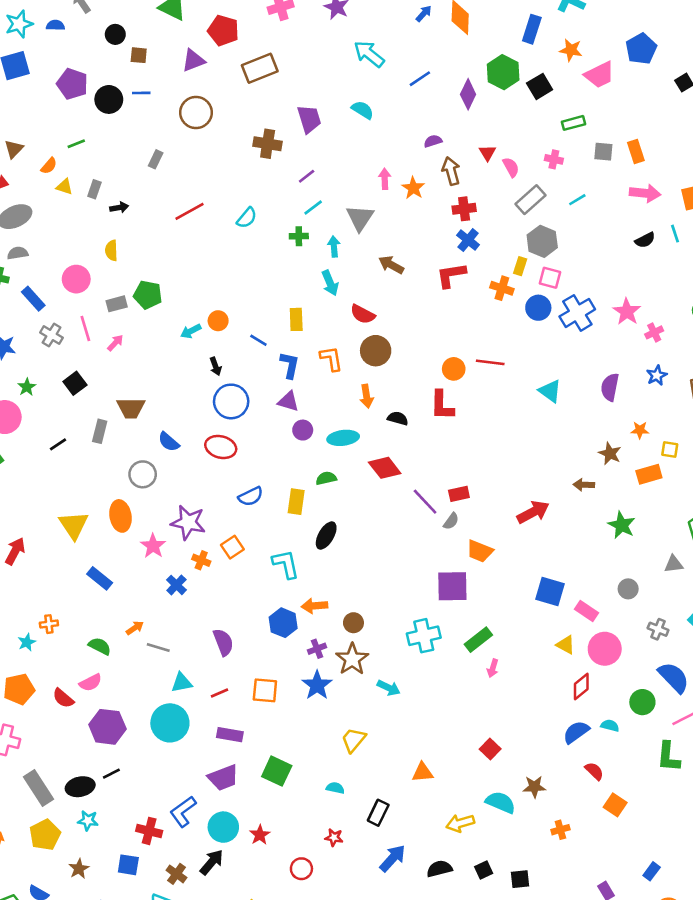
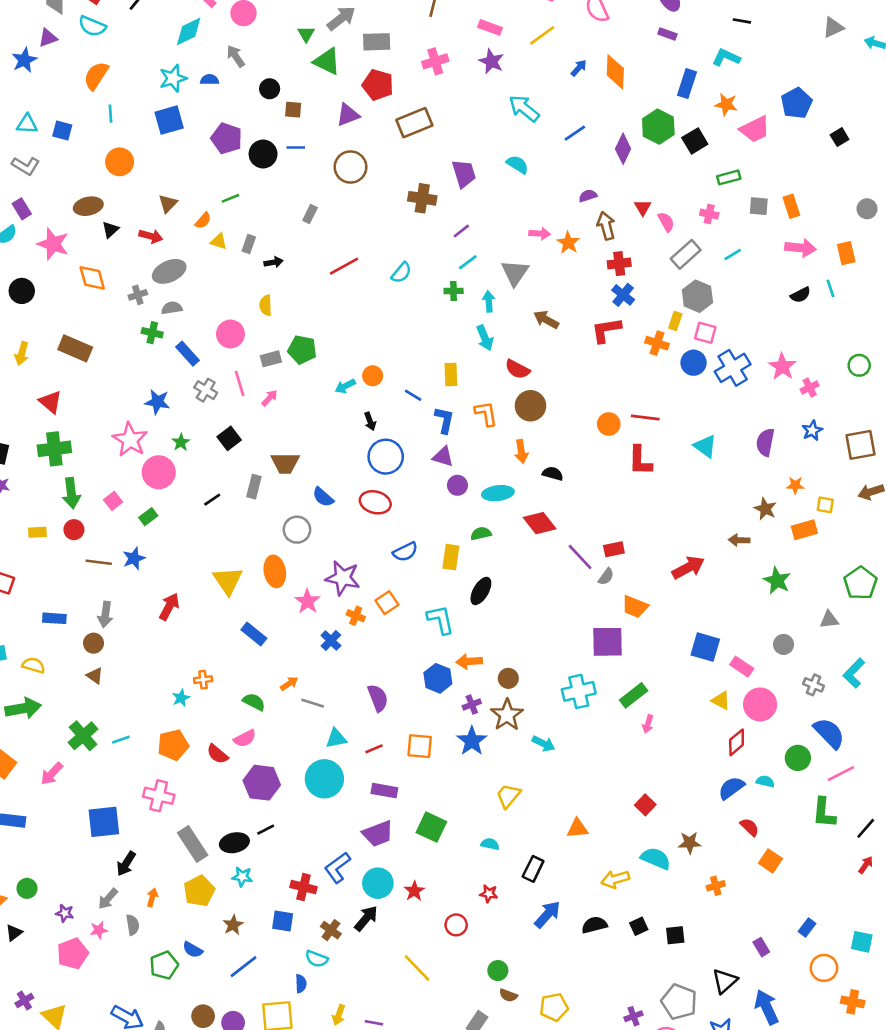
pink arrow: (385, 179) -> (540, 234), turned 96
red L-shape: (442, 405) -> (640, 461), moved

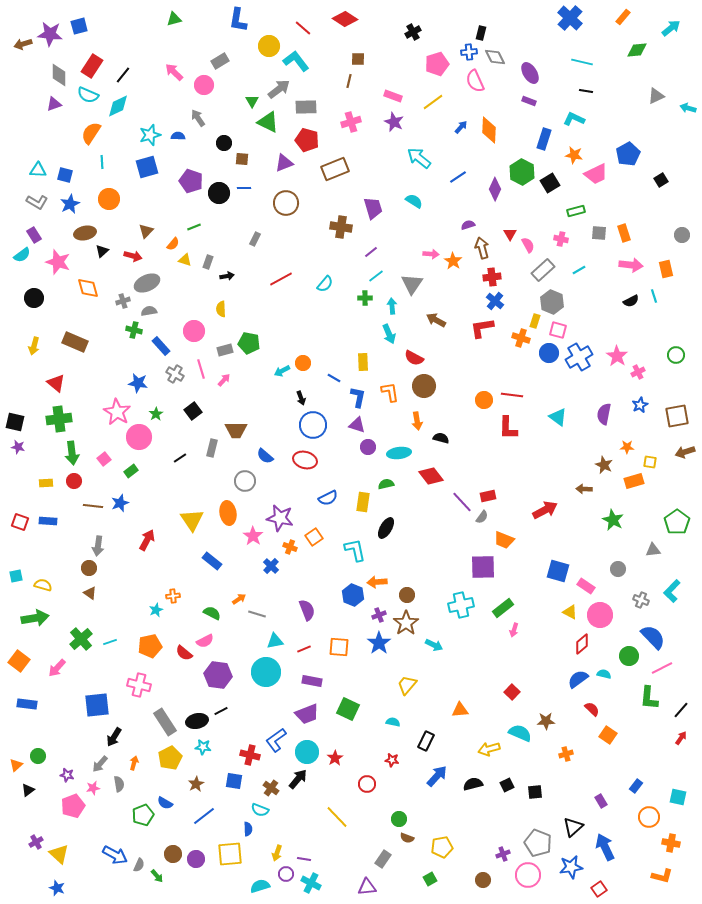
cyan diamond: (189, 31) -> (118, 106), moved
blue star: (24, 60) -> (70, 204), moved
blue rectangle: (54, 618) -> (48, 521), moved

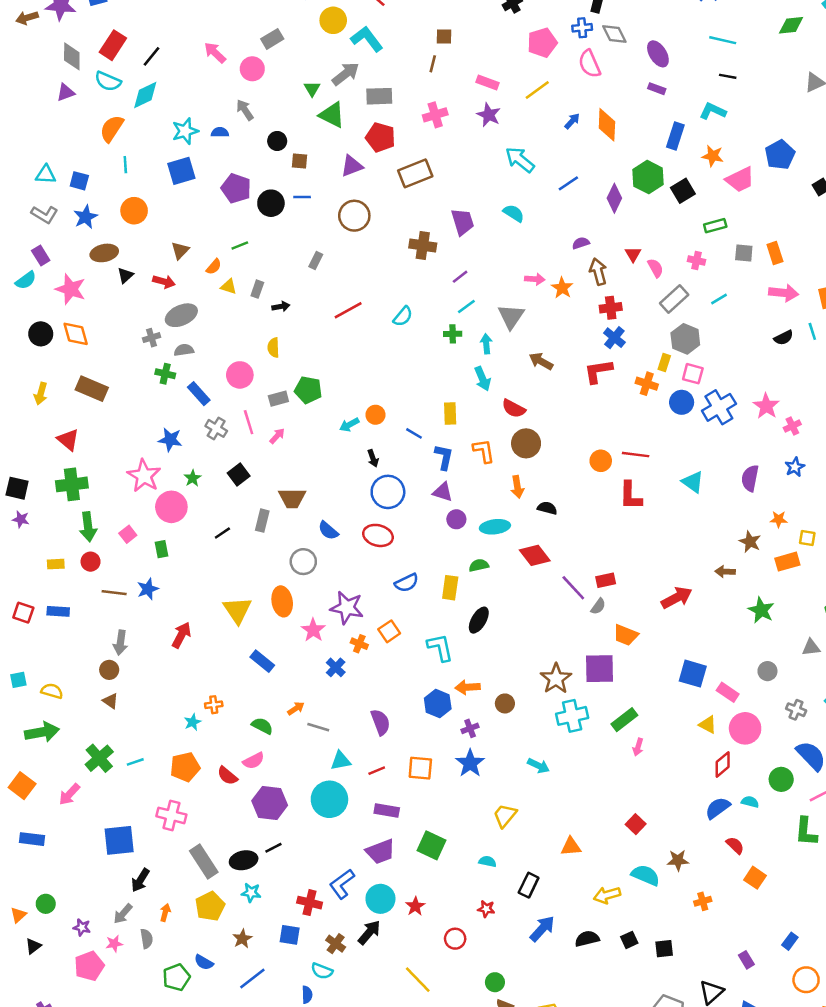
orange diamond: (88, 288) -> (76, 334), moved
green rectangle: (131, 471) -> (161, 549), turned -64
brown star: (406, 623) -> (556, 679), moved

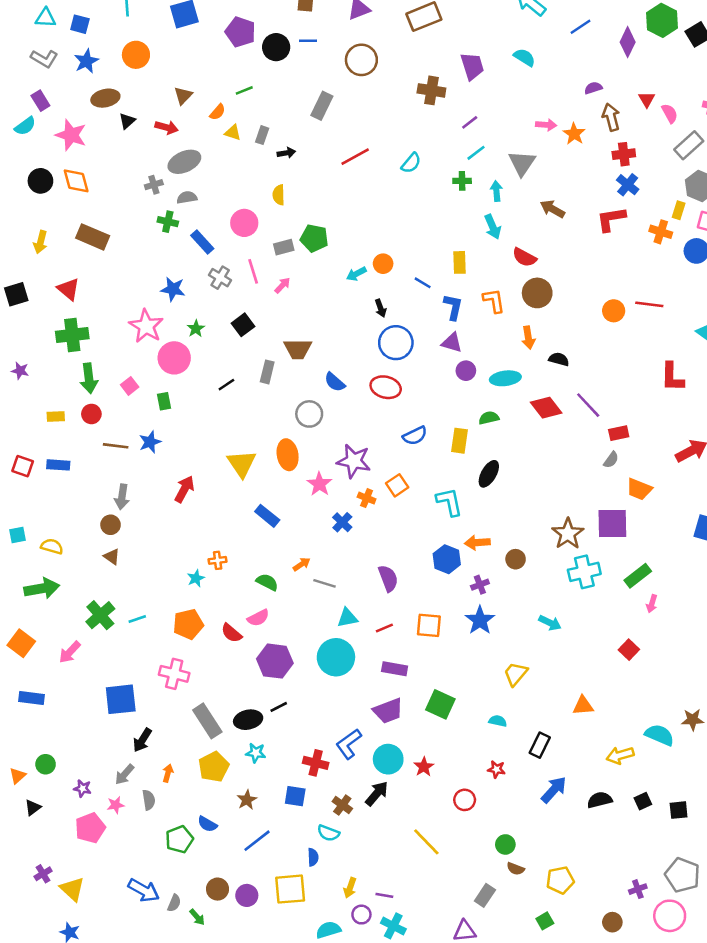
gray rectangle: (316, 260) -> (322, 106), size x1.5
black square: (17, 488) -> (16, 294), moved, turned -30
red L-shape: (631, 496) -> (672, 377), moved
purple line: (573, 588) -> (588, 405), moved
red square: (636, 824) -> (629, 650), moved

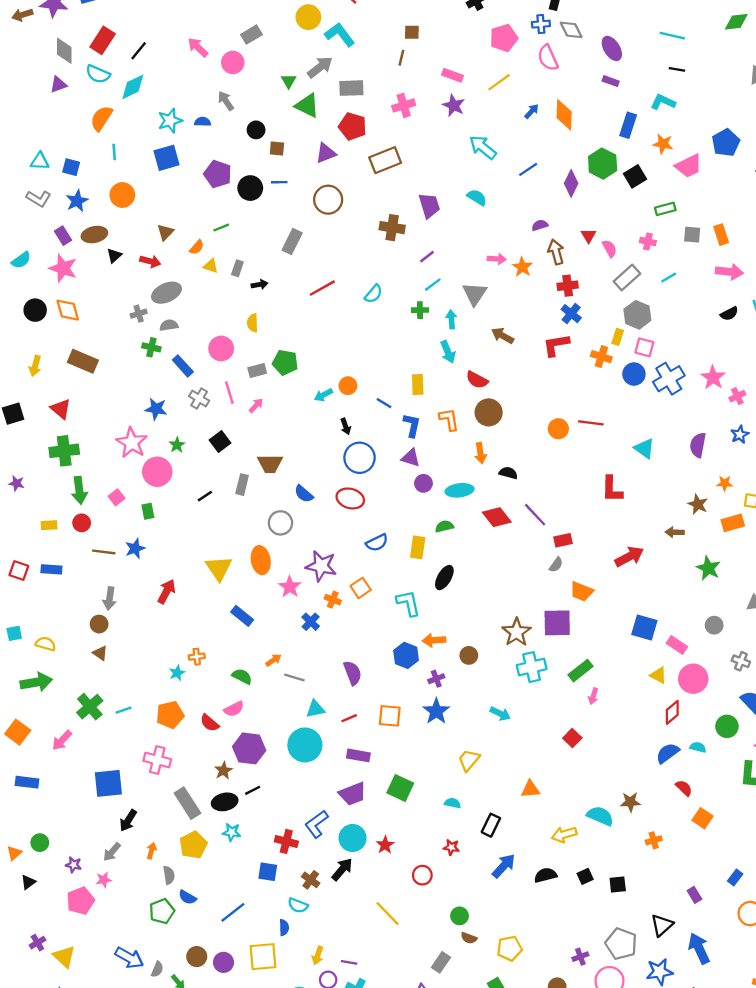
purple rectangle: (40, 101) -> (63, 236), moved
gray semicircle: (149, 800) -> (169, 875), moved
brown star: (247, 800) -> (223, 771), moved

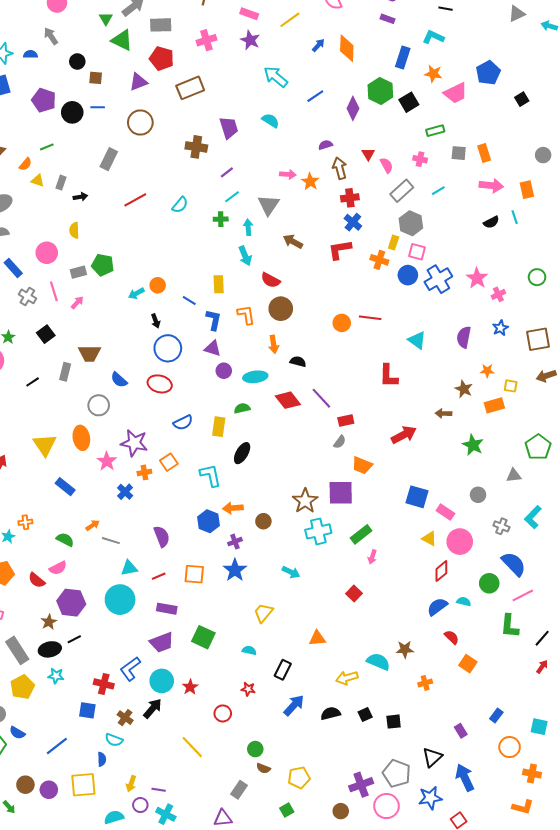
orange cross: (333, 600) -> (144, 472), turned -32
purple cross: (580, 957) -> (361, 785), size x1.6

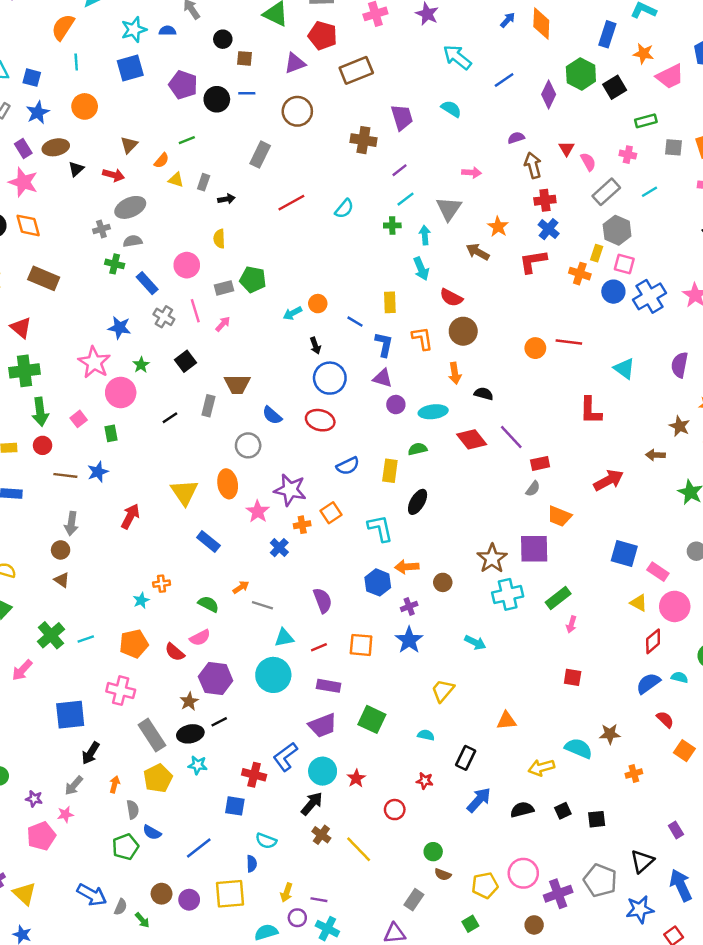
orange star: (310, 182) -> (498, 227), moved
red square: (354, 593) -> (573, 677), moved, turned -35
brown cross: (125, 718) -> (321, 835), moved
pink circle: (386, 806) -> (523, 873), moved

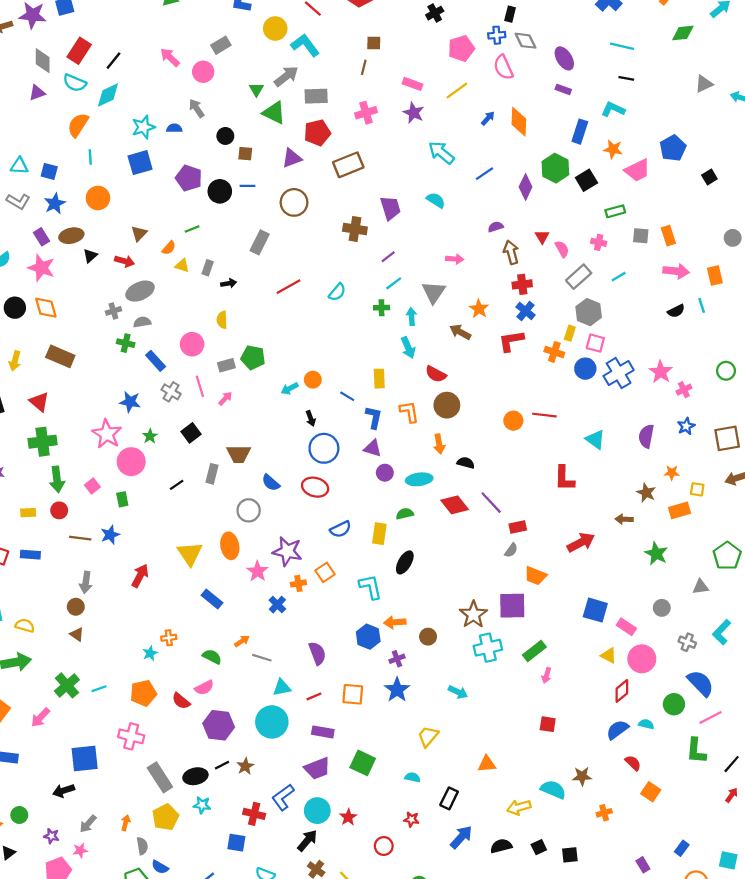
red pentagon: (323, 36) -> (317, 133), turned -30
brown star: (189, 701) -> (245, 766), moved
black arrow: (91, 753) -> (64, 791), moved, turned 40

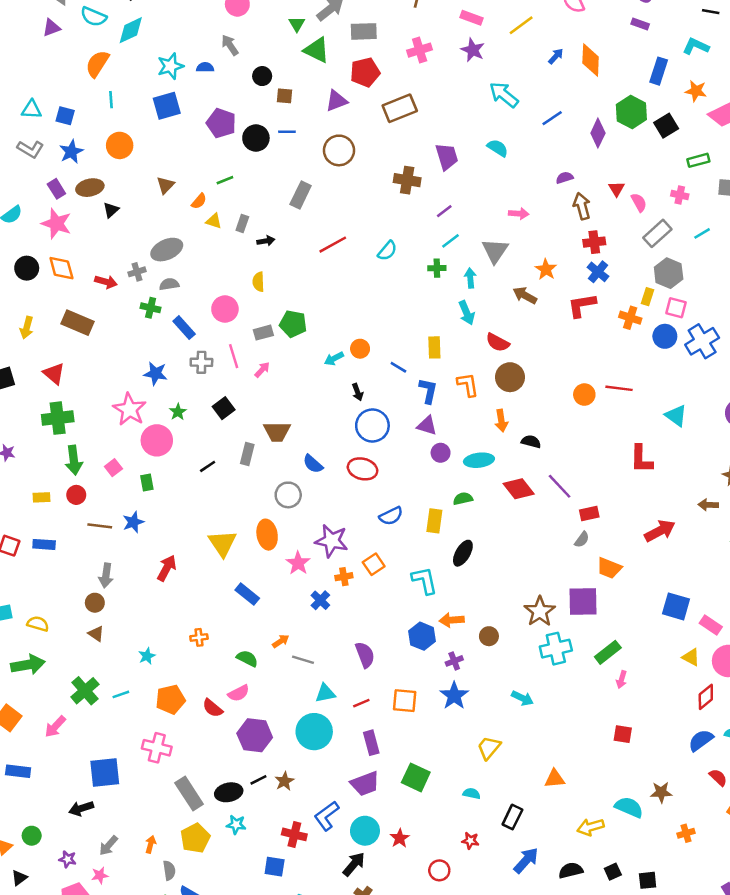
red arrow: (125, 261) -> (106, 282), moved
gray cross: (171, 392) -> (201, 362), turned -30
cyan star: (150, 653) -> (147, 656), moved
purple rectangle: (323, 732) -> (371, 743), turned 65

